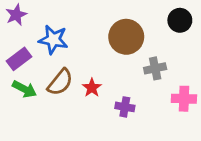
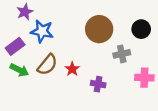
purple star: (16, 15) -> (25, 12), moved
black circle: (180, 20) -> (141, 29), moved

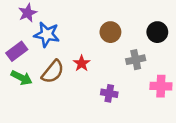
brown circle: (99, 29) -> (110, 32), size x0.7
red star: (72, 69) -> (82, 63), moved

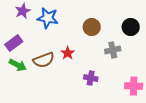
blue star: (47, 34) -> (48, 18), moved
brown semicircle: (53, 72) -> (44, 60), turned 30
pink cross: (161, 86) -> (134, 86), moved

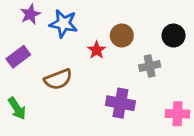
red star: (68, 53) -> (97, 50), moved
green arrow: (18, 65) -> (17, 108), moved, turned 30
purple cross: (91, 78) -> (120, 103), size x1.5

